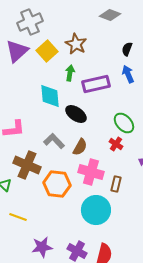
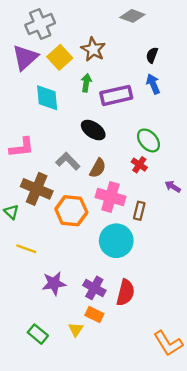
cyan diamond: (50, 96) -> (47, 98), moved

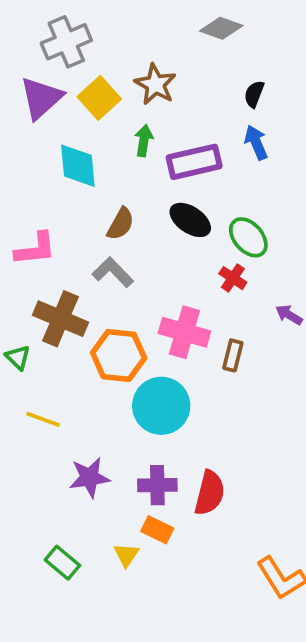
black ellipse: (93, 130) -> (190, 220), moved
brown semicircle: (98, 168) -> (121, 224), moved
cyan circle: (116, 241) -> (161, 406), moved
purple cross: (94, 288) -> (157, 485), turned -30

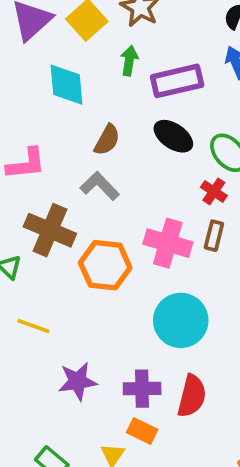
brown rectangle: (233, 355) -> (214, 236), moved
cyan circle: (161, 406) -> (181, 320), moved

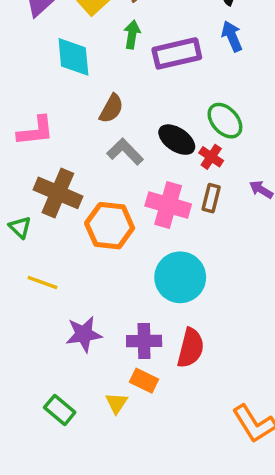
black ellipse: (173, 136) -> (177, 140), moved
gray L-shape: (100, 186) -> (125, 152), moved

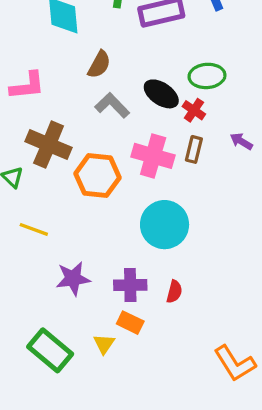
green ellipse: (225, 121) -> (207, 76), turned -52
red semicircle: (191, 348) -> (174, 292), size x0.6
green rectangle: (60, 410) -> (50, 350), size x1.5

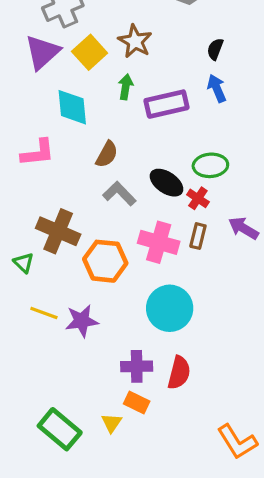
pink L-shape: (27, 86) -> (38, 153), moved
purple arrow: (241, 141) -> (243, 228), size x1.4
purple star: (73, 278) -> (82, 321), moved
red semicircle: (174, 292) -> (179, 373), size x1.5

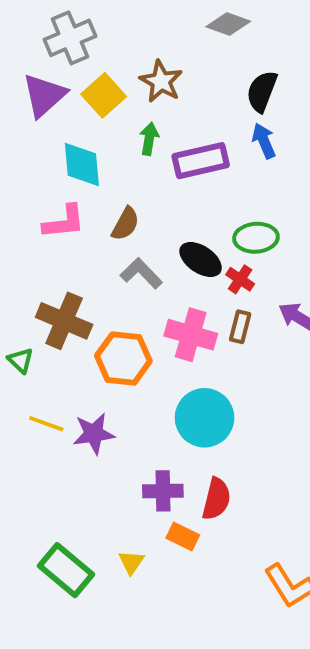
black semicircle: (215, 49) -> (262, 91), size x1.5
pink L-shape: (38, 153) -> (64, 222), moved
orange rectangle: (137, 403) -> (183, 536), moved

